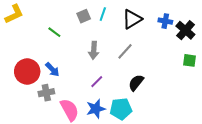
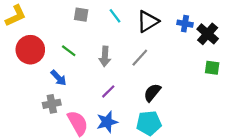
cyan line: (103, 14) -> (115, 16), turned -56
gray square: (84, 16) -> (81, 15), moved, turned 32
green line: (54, 32) -> (69, 51), moved
red circle: (27, 72) -> (30, 50), moved
cyan pentagon: (121, 109) -> (149, 123), moved

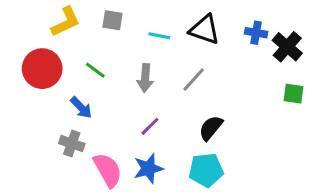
yellow L-shape: (16, 16) -> (66, 22), moved
cyan line: (115, 16) -> (159, 36), moved, turned -42
black triangle: (148, 21) -> (205, 30), turned 50
gray cross: (52, 104) -> (72, 144), turned 30

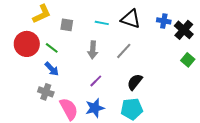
gray square: (112, 20) -> (67, 25), moved
green line: (95, 70) -> (52, 48), moved
green square: (294, 94) -> (188, 60), turned 32

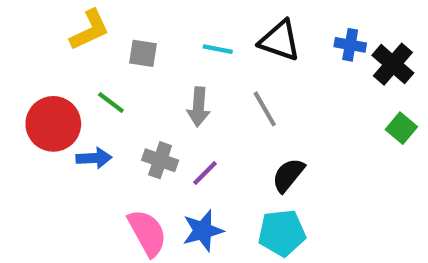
red circle: (27, 44) -> (53, 124), moved
gray line: (124, 51) -> (265, 109), turned -72
blue arrow: (52, 69) -> (94, 158), moved, turned -49
gray cross: (46, 92) -> (160, 160), moved

